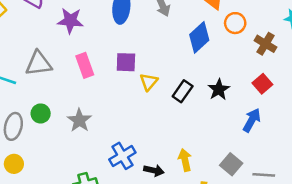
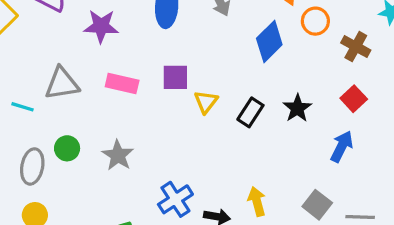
pink rectangle: (85, 65) -> (122, 84), turned -55

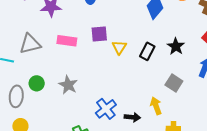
gray square: (317, 205) -> (174, 83), moved

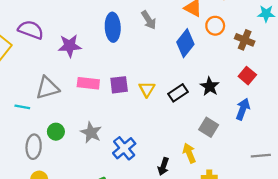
purple square: (99, 34) -> (119, 85), moved
black rectangle: (147, 51) -> (178, 93), turned 30
blue cross: (106, 109) -> (124, 148), moved
black arrow: (132, 117) -> (163, 166), turned 105

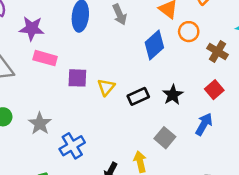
pink rectangle: (88, 83) -> (45, 58), moved

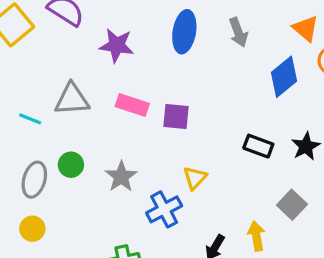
pink rectangle: (45, 58) -> (132, 105), moved
yellow triangle: (106, 87) -> (195, 178), moved
black rectangle: (138, 96) -> (258, 146), turned 42

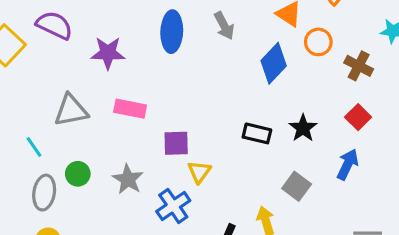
purple square: (176, 117) -> (176, 143), moved
cyan line: (30, 119) -> (34, 147), moved, turned 40

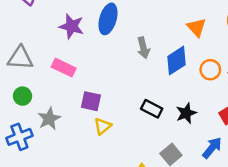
gray arrow: (224, 26) -> (143, 48), moved
orange circle: (318, 42) -> (210, 70), moved
purple star: (108, 53) -> (72, 26), moved
green circle: (78, 174) -> (23, 96), moved
blue cross: (173, 206) -> (19, 137), moved

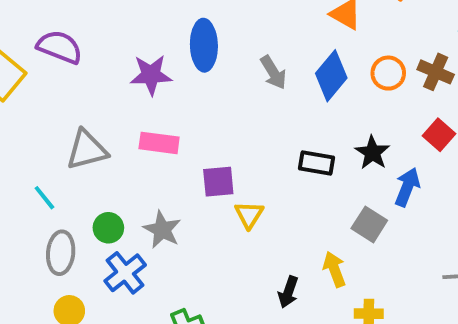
green circle: (23, 96) -> (108, 228), moved
blue arrow: (212, 148) -> (407, 187), moved

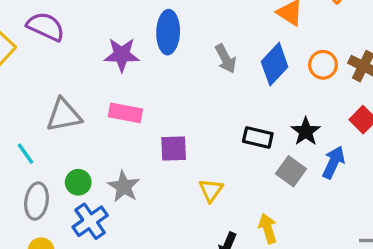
yellow triangle: (249, 215) -> (211, 190), moved
gray square: (369, 224) -> (291, 171), moved

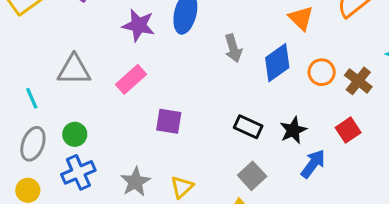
pink rectangle: (125, 113) -> (131, 79), turned -64
gray square: (291, 171) -> (252, 176), moved
gray star: (124, 186) -> (135, 182), moved
yellow triangle: (211, 190) -> (182, 187), moved

